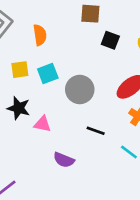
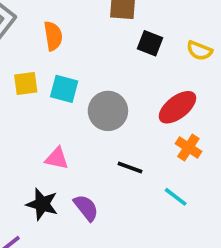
cyan square: (48, 74) -> (64, 89), turned 36
black star: (19, 108) -> (42, 204), moved
purple semicircle: (64, 160) -> (86, 208), turned -150

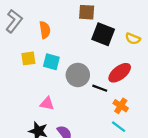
black square: (150, 43) -> (103, 34), size x1.5
orange cross: (188, 147) -> (121, 106), moved
black line: (130, 168) -> (100, 88), moved

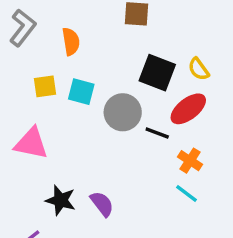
black square: (103, 34) -> (157, 73), moved
yellow semicircle: (133, 39) -> (199, 69), moved, turned 32
pink triangle: (47, 104) -> (31, 143), moved, size x1.5

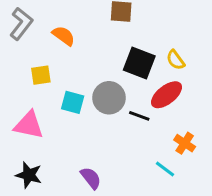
orange semicircle: (71, 42) -> (64, 36), turned -45
cyan square: (81, 92) -> (73, 102), moved
orange cross: (190, 161) -> (185, 143), moved
black star: (61, 200) -> (29, 175), moved

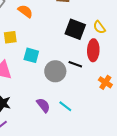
red ellipse: (166, 95) -> (93, 50), turned -50
gray circle: (109, 98) -> (55, 71), moved
cyan line: (165, 169) -> (65, 106), moved

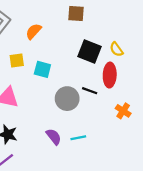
orange semicircle: (25, 11) -> (34, 31), turned -84
cyan square: (31, 55) -> (42, 69), moved
cyan line: (65, 106) -> (78, 138), turned -48

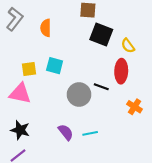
orange semicircle: (34, 31) -> (46, 28), turned -42
black square: (90, 52) -> (101, 35), moved
yellow square: (17, 60) -> (29, 69), moved

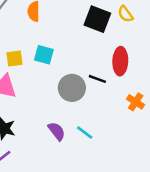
yellow semicircle: (128, 46) -> (125, 14), moved
cyan line: (90, 133) -> (85, 132), turned 48

